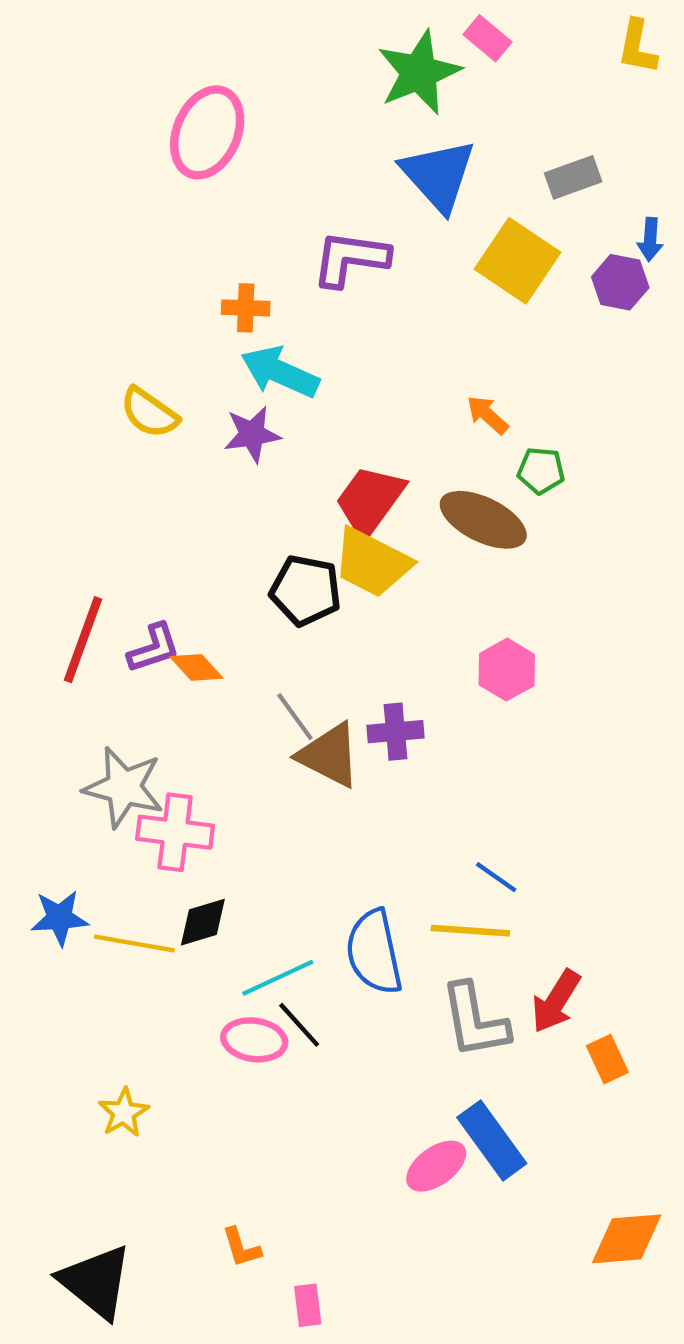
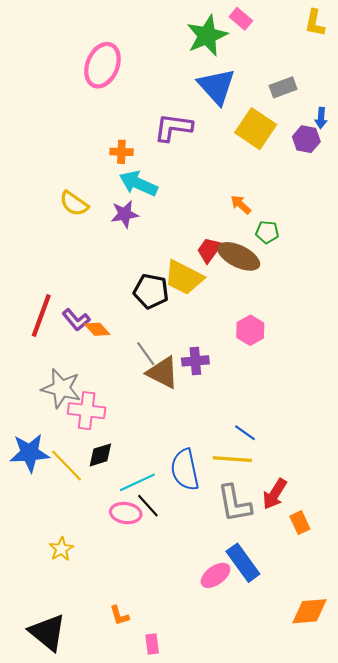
red trapezoid: (370, 501) -> (209, 250), moved, size x0.7
purple L-shape: (154, 648) -> (76, 320), turned 68
blue star: (59, 918) -> (30, 453), size x1.4
yellow line: (134, 944) -> (67, 466), turned 36

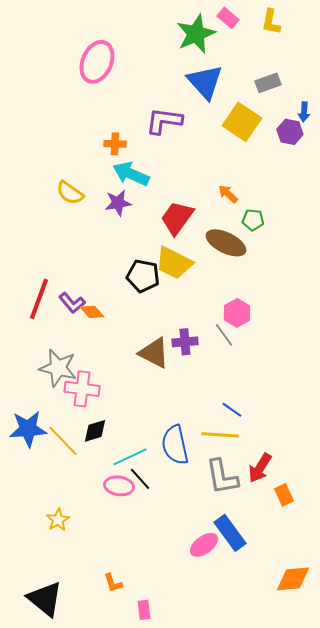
yellow L-shape: (315, 23) -> (271, 22), moved
red trapezoid: (209, 250) -> (177, 218), moved, size x1.4
gray line: (146, 354) -> (224, 335), moved

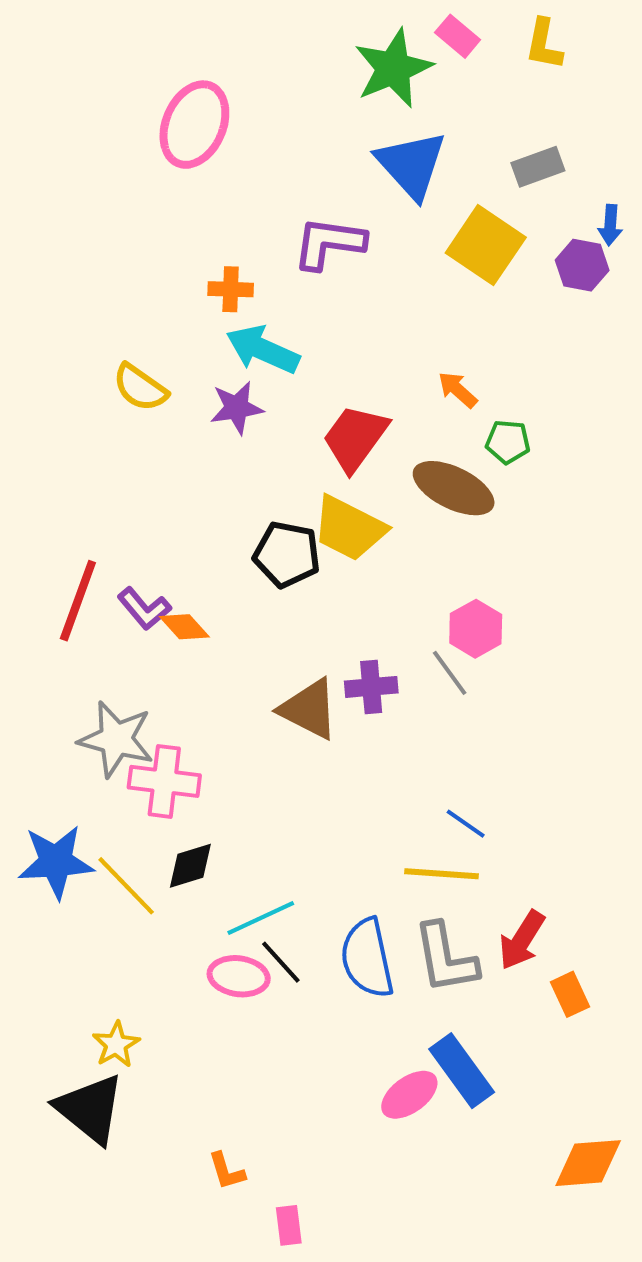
blue semicircle: (175, 445) -> (367, 958), moved
black triangle: (45, 599) -> (90, 1109), moved

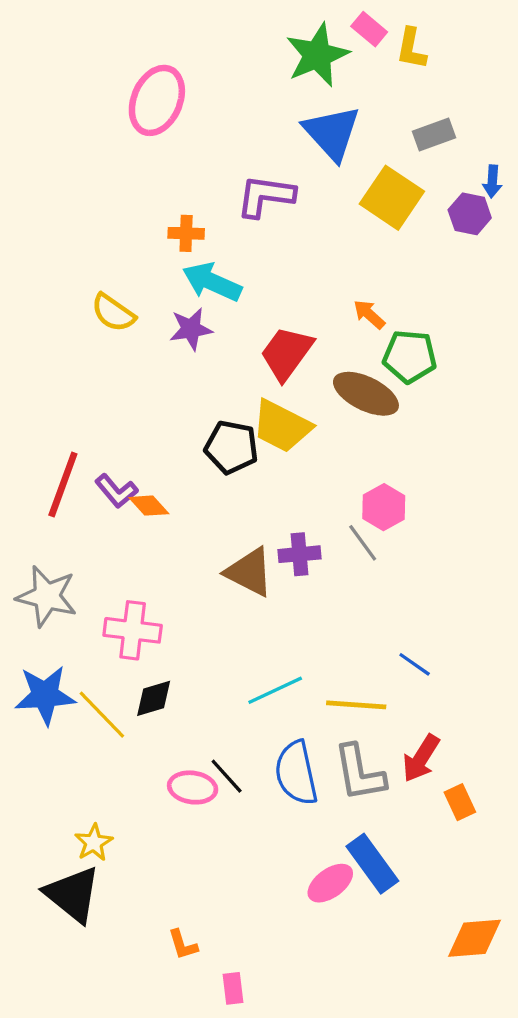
yellow L-shape: (544, 44) -> (411, 49), moved
green pentagon: (508, 442) -> (410, 356), size x1.5
gray star: (116, 739) -> (47, 596), moved
blue line: (466, 824) -> (415, 664), moved
cyan line: (261, 918) -> (275, 690), moved

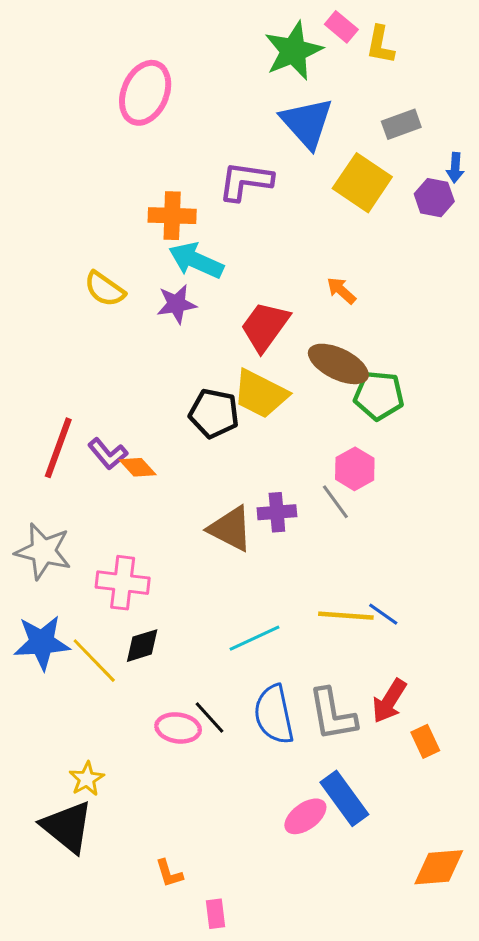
orange cross: (186, 233) -> (172, 216), size x1.4
green pentagon: (410, 356) -> (379, 395), moved
yellow line: (356, 705) -> (346, 616), moved

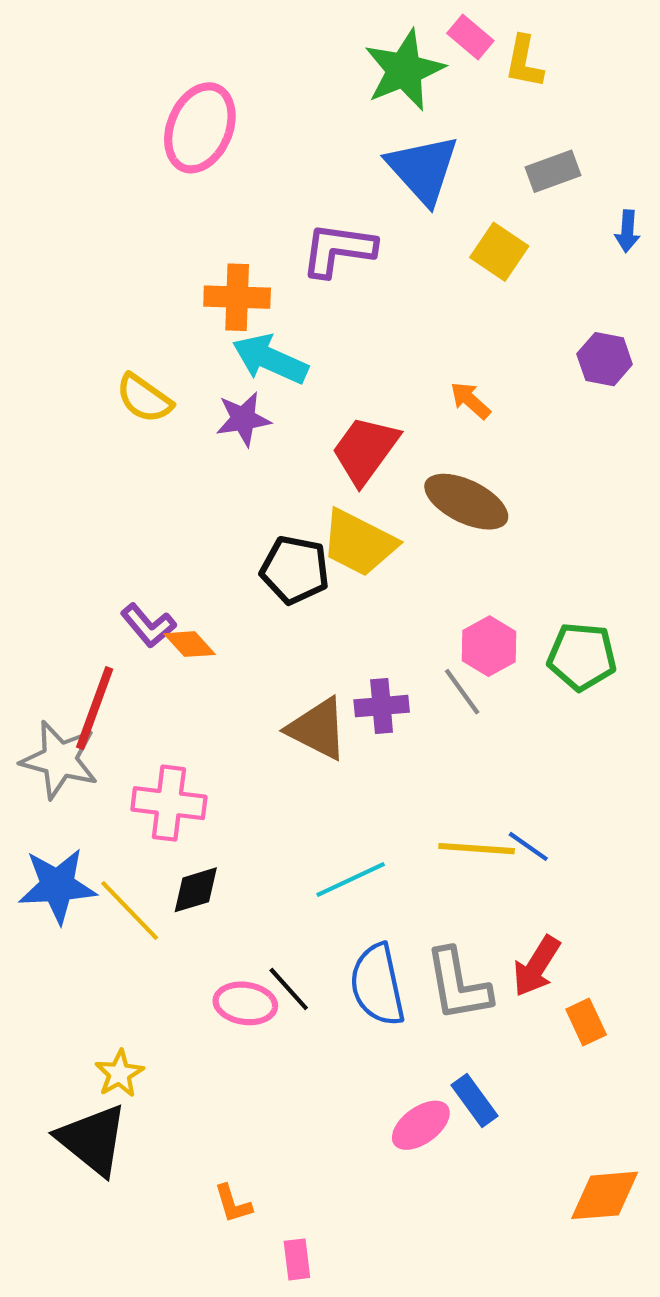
yellow square: (362, 183) -> (499, 252), size x0.7
purple hexagon: (434, 198) -> (605, 359), moved
green pentagon: (379, 395) -> (582, 656), moved
red line: (58, 448) -> (95, 708), moved
blue rectangle: (344, 798) -> (475, 1100), size x0.7

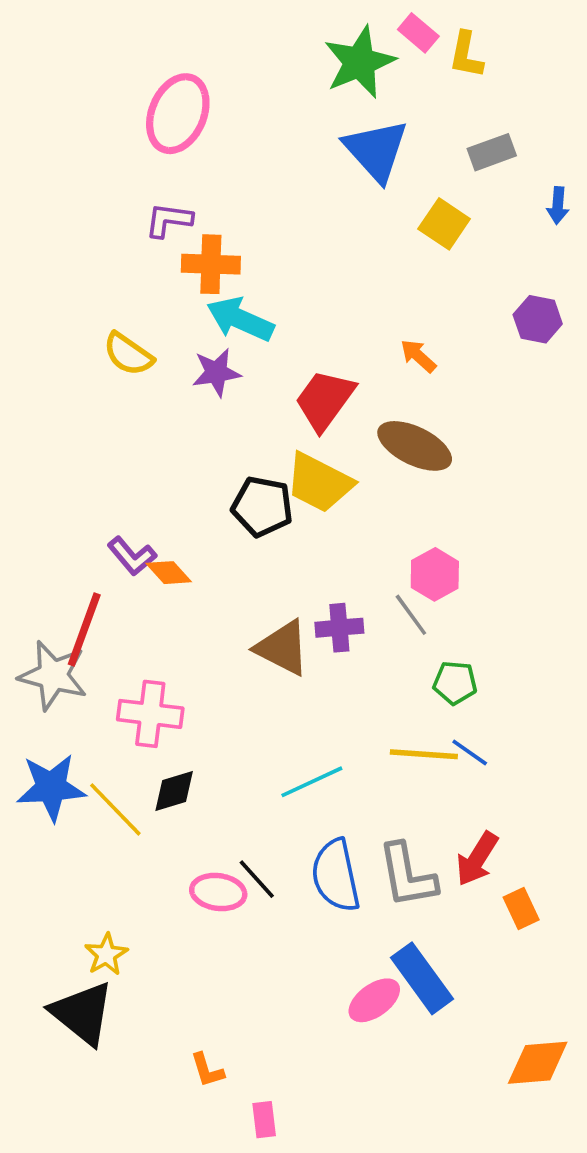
purple L-shape: (338, 250) -> (169, 220), moved, size x0.7
green pentagon: (582, 656) -> (455, 683), moved, size x0.7
blue rectangle: (475, 1100) -> (422, 978), size x1.5

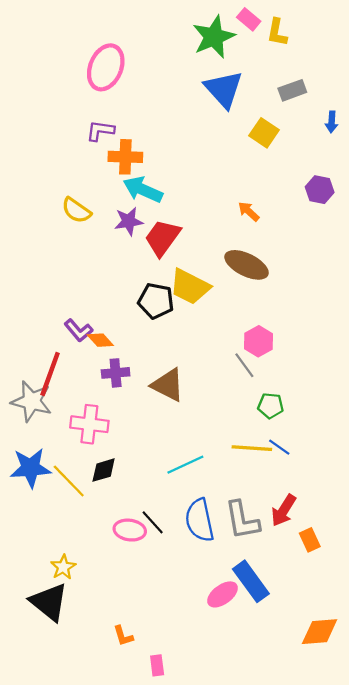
red trapezoid: (325, 400) -> (162, 238), moved
purple cross: (339, 628) -> (116, 373), moved

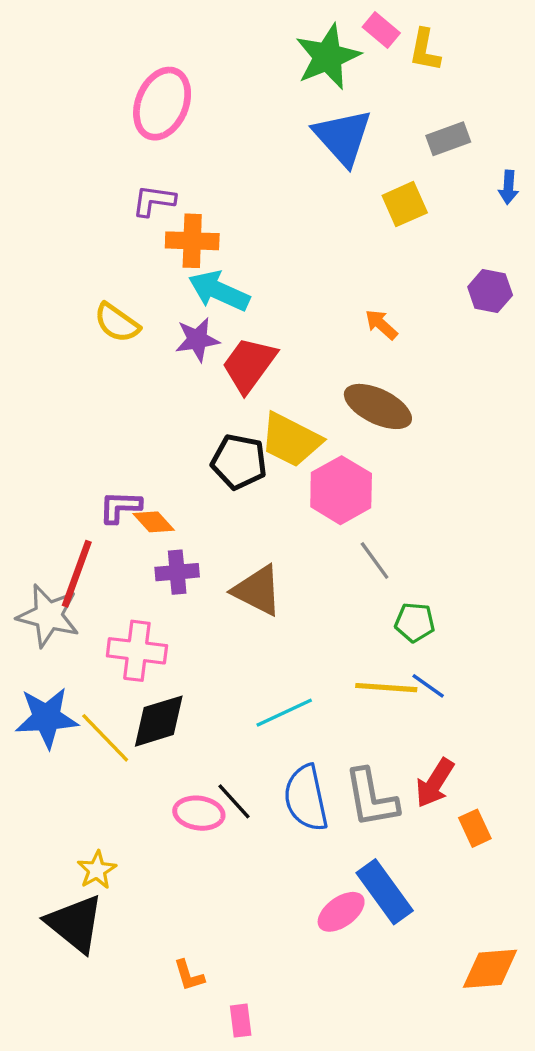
yellow square: (264, 133) -> (405, 204), turned 32
purple L-shape: (78, 330) -> (120, 507), turned 132
pink hexagon: (259, 341) -> (341, 490), moved, size x1.4
black diamond: (104, 470) -> (159, 721), size x1.4

